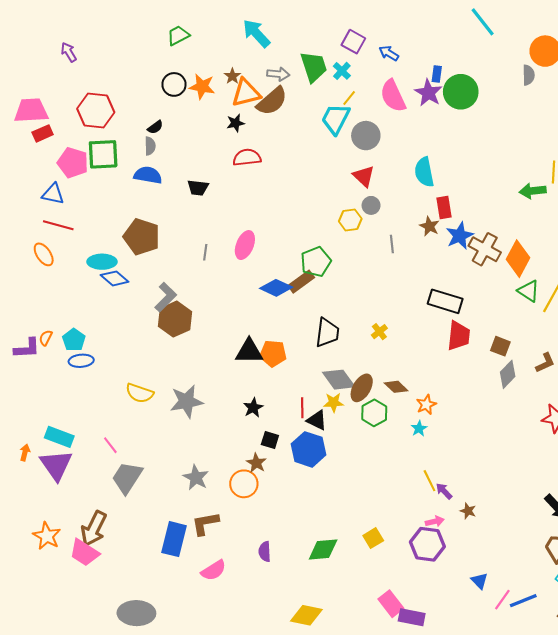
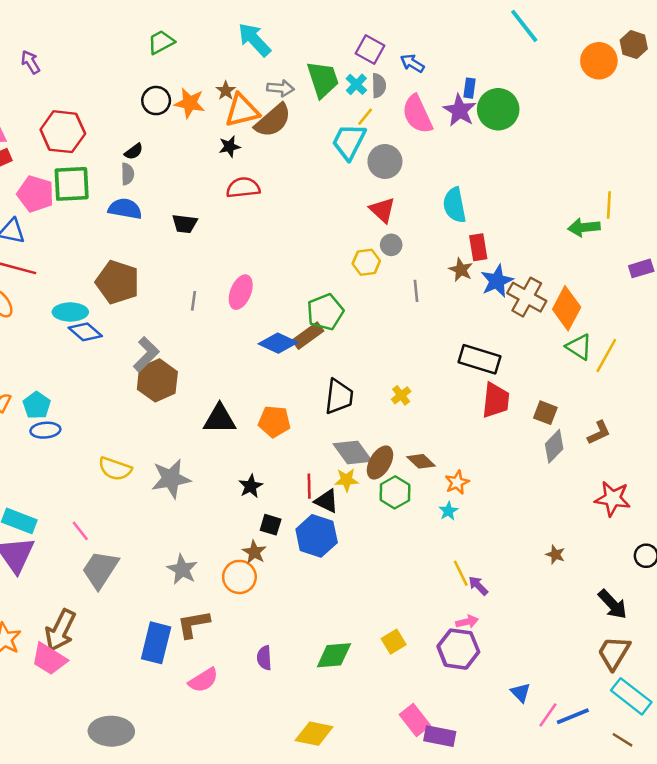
gray semicircle: (528, 75) -> (379, 86), moved
black triangle: (249, 351) -> (220, 419), moved
brown star: (468, 511) -> (555, 555), moved

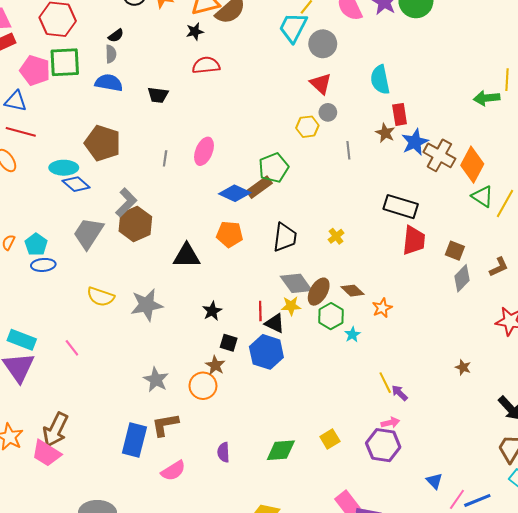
orange pentagon: (274, 421) -> (230, 234), moved
cyan star: (448, 511) -> (352, 335), moved
gray trapezoid: (100, 569) -> (88, 233), moved

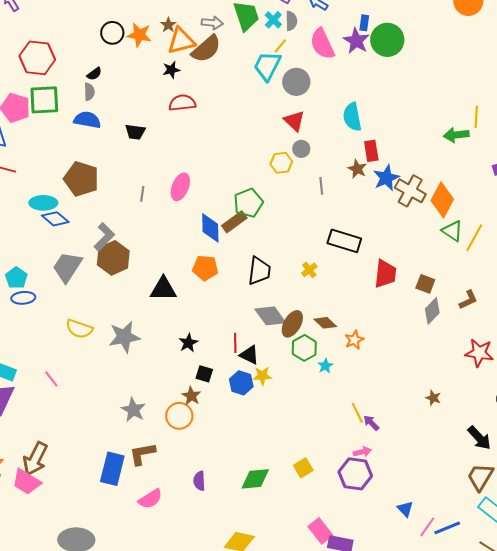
blue diamond: (235, 193) -> (210, 228), turned 64
black rectangle: (401, 207) -> (344, 241), moved
yellow star: (291, 306) -> (262, 376), moved
blue hexagon: (266, 352) -> (241, 383), size x0.7

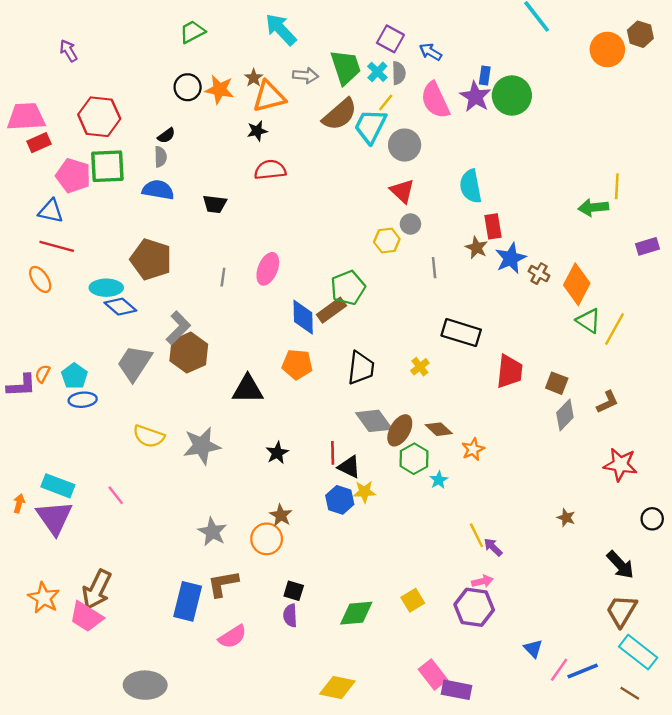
brown semicircle: (206, 49) -> (340, 114), moved
brown cross: (410, 191) -> (539, 274), size x0.6
black square: (204, 374) -> (294, 591), moved

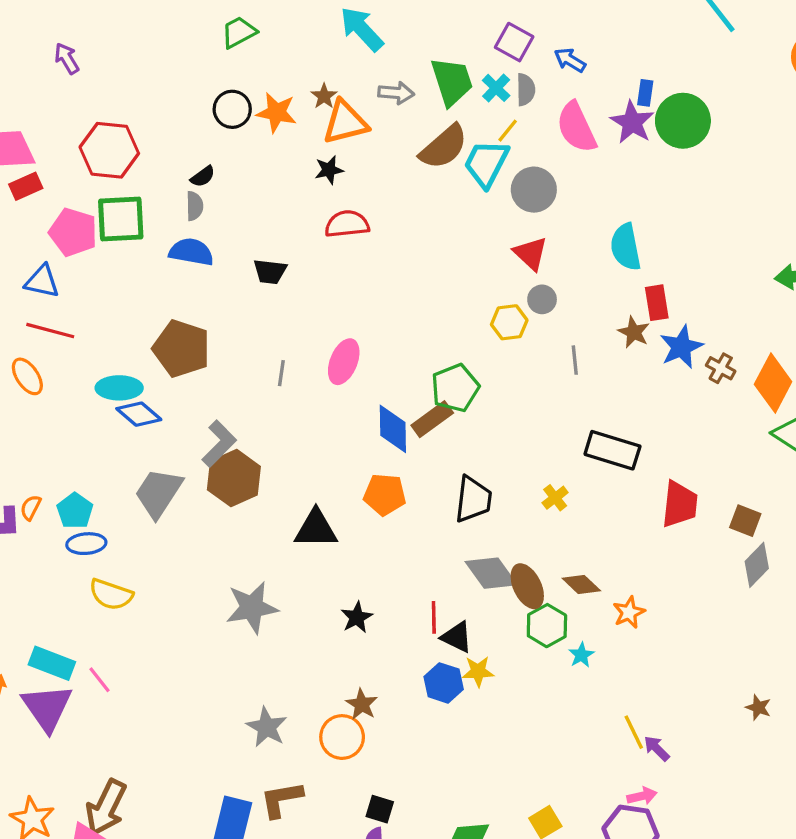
brown ellipse: (400, 430) -> (527, 586), turned -56
yellow semicircle: (149, 436) -> (111, 594), moved
pink line: (116, 495) -> (99, 680), moved

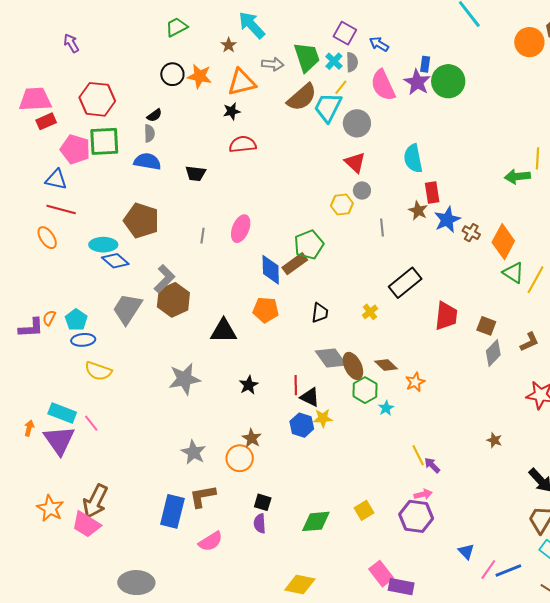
brown star: (324, 96) -> (229, 45), moved
black rectangle: (612, 450) -> (405, 283), turned -56
black trapezoid: (473, 499) -> (320, 313), size x0.7

